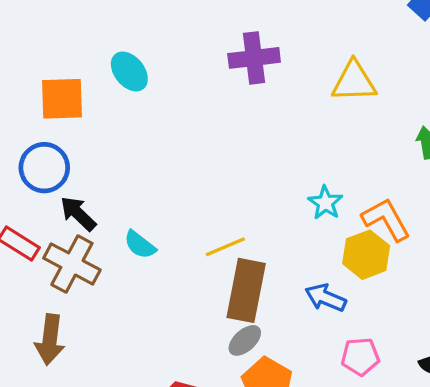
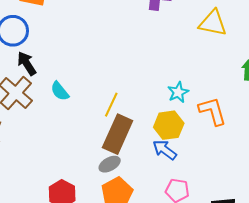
yellow line: (225, 247) -> (111, 105), turned -55
yellow hexagon: (366, 255) -> (169, 125), moved

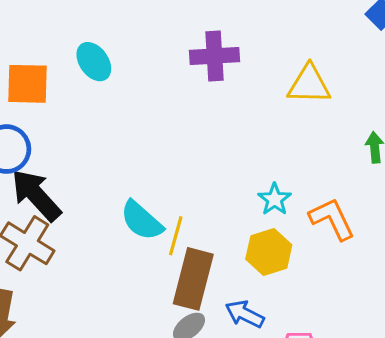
black arrow: (27, 63) -> (36, 195), size x1.5
cyan semicircle: (60, 91) -> (142, 221), moved, size x1.4
blue arrow: (165, 150) -> (245, 314), moved

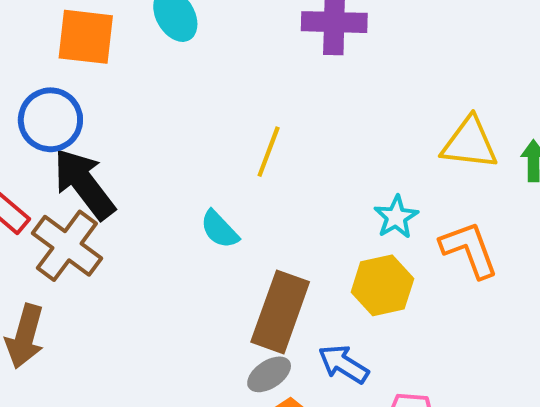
yellow triangle: (309, 84) -> (469, 143), moved
cyan semicircle: (142, 221) -> (219, 229), size x0.7
yellow line: (176, 236) -> (269, 152), moved

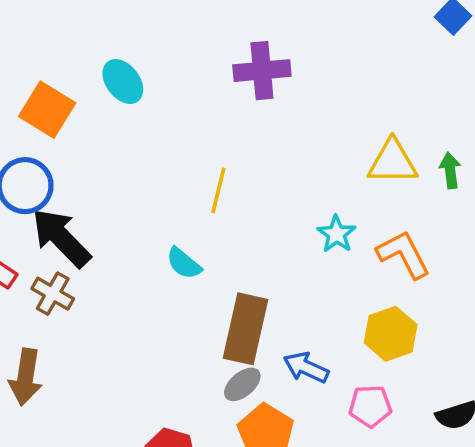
orange square: (86, 37) -> (47, 110), turned 32
brown cross: (67, 246) -> (53, 294), size x0.7
yellow hexagon: (382, 285) -> (391, 334), moved

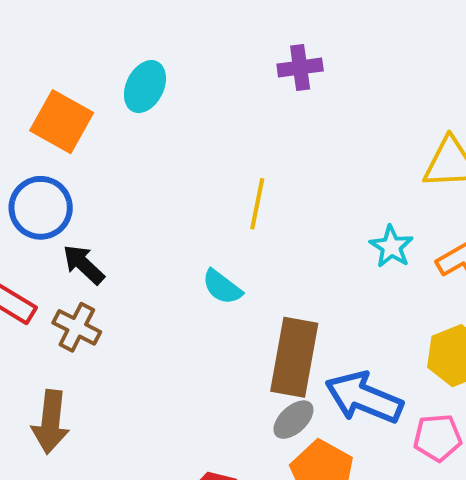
purple cross: (262, 71) -> (300, 68), size x0.7
cyan ellipse: (123, 82) -> (145, 87), turned 66
black arrow: (61, 238) -> (84, 264), size x0.6
blue arrow: (306, 368) -> (364, 398), size x1.5

